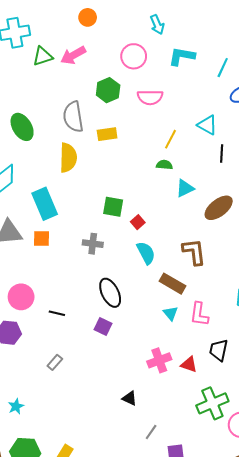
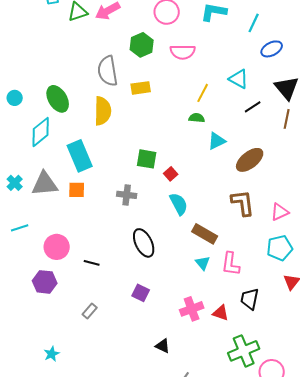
green ellipse: (22, 127) -> (58, 99), moved
black line: (222, 154) -> (253, 107), turned 54
brown L-shape: (194, 252) -> (243, 203), moved
purple square: (103, 327) -> (141, 293), moved

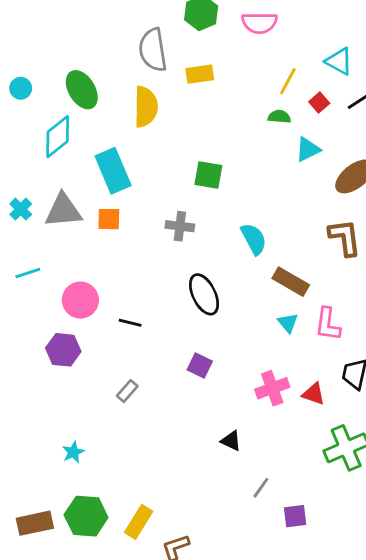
red square: (171, 174) -> (319, 102), moved

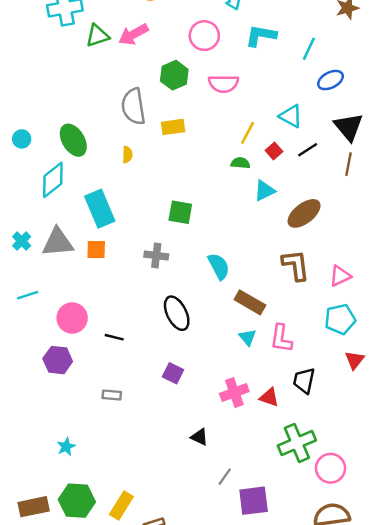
yellow semicircle: (146, 107) -> (127, 155), size x0.5
gray rectangle: (127, 391) -> (112, 395), turned 54
purple square: (295, 516) -> (254, 501), size x1.5

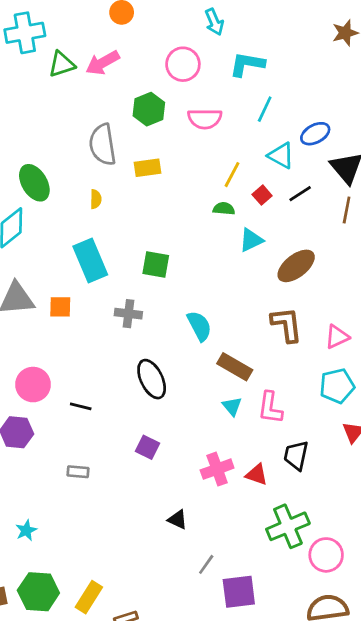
cyan line: (309, 49) -> (265, 109), moved
blue ellipse: (330, 80) -> (315, 134), moved
cyan rectangle: (100, 209) -> (90, 260), moved

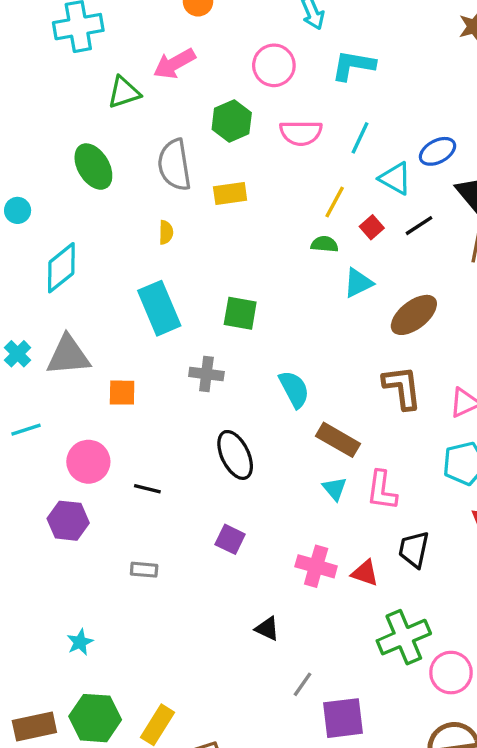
green triangle: (62, 64) -> (124, 92), moved
cyan line: (265, 109) -> (360, 138), moved
green ellipse: (34, 183) -> (93, 167), moved
orange square: (60, 307) -> (122, 393), moved
pink cross: (217, 469) -> (316, 566), turned 36

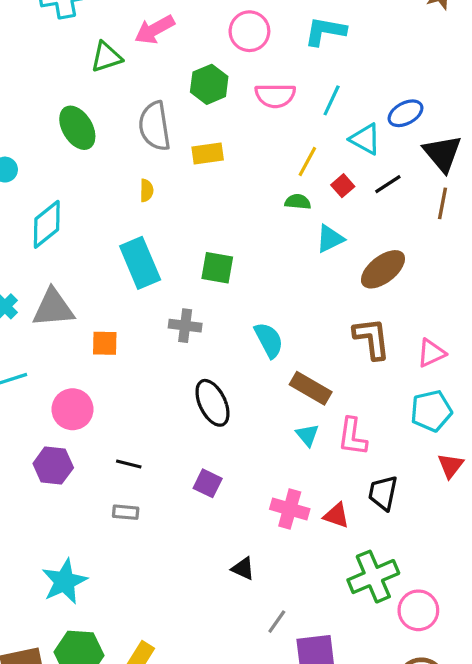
black line: (147, 489) -> (129, 464), moved
cyan star: (80, 642) -> (64, 581), size x1.8

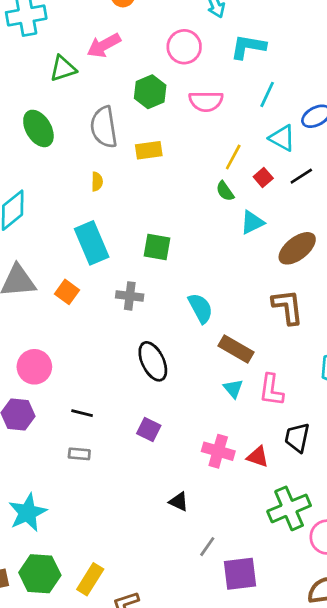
cyan line: (332, 100) -> (267, 94), moved
green semicircle: (298, 202) -> (225, 191), turned -130
orange square: (105, 343) -> (67, 292), moved, turned 35

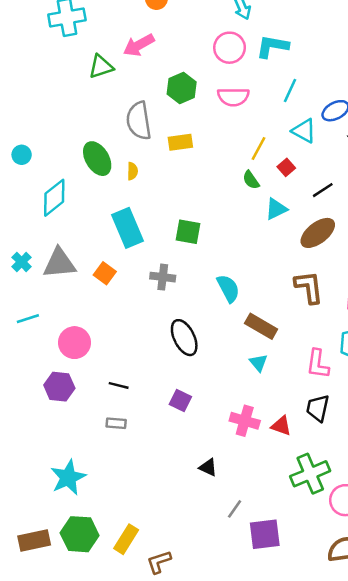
pink circle: (184, 47) -> (230, 48), moved
green ellipse: (38, 128) -> (97, 159), moved
black line: (301, 176) -> (323, 190), moved
pink L-shape: (271, 390) -> (318, 364), moved

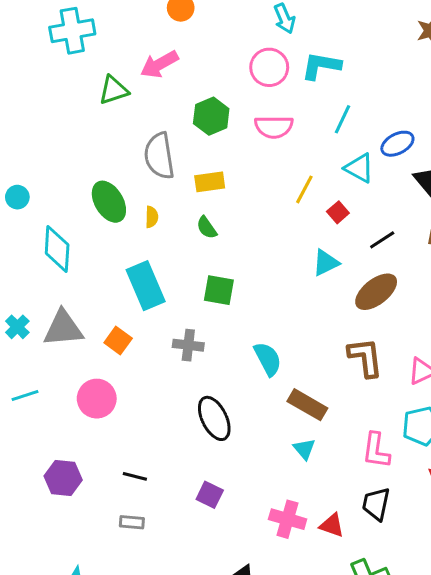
green semicircle: (251, 180) -> (207, 228), moved
cyan diamond: (54, 198) -> (57, 249), turned -48
pink circle: (74, 343) -> (97, 399), moved

